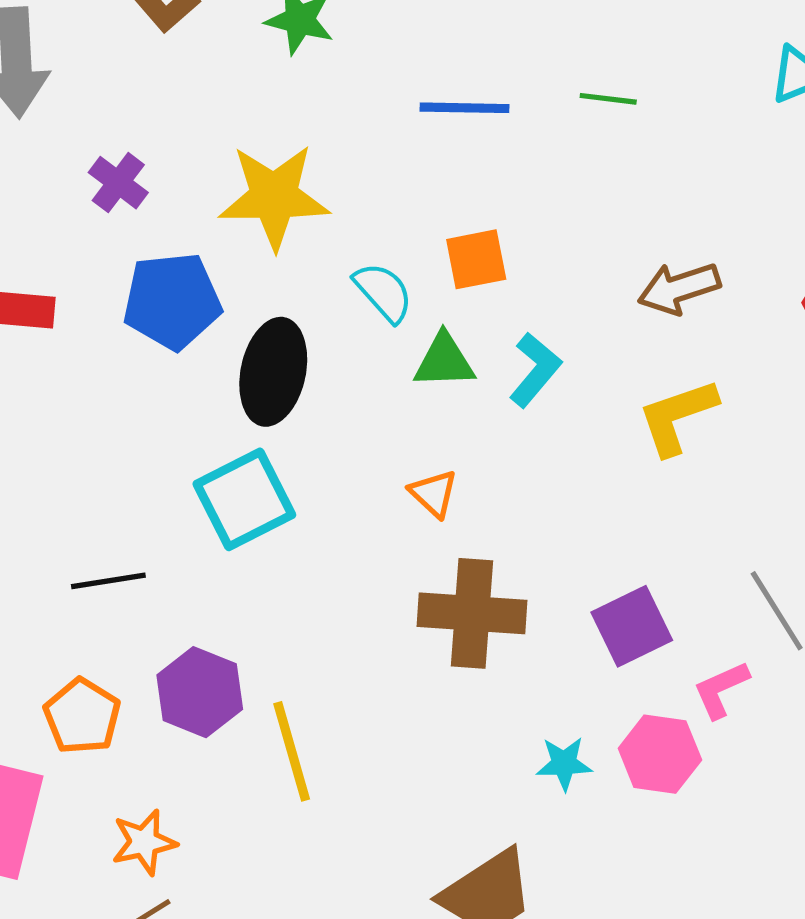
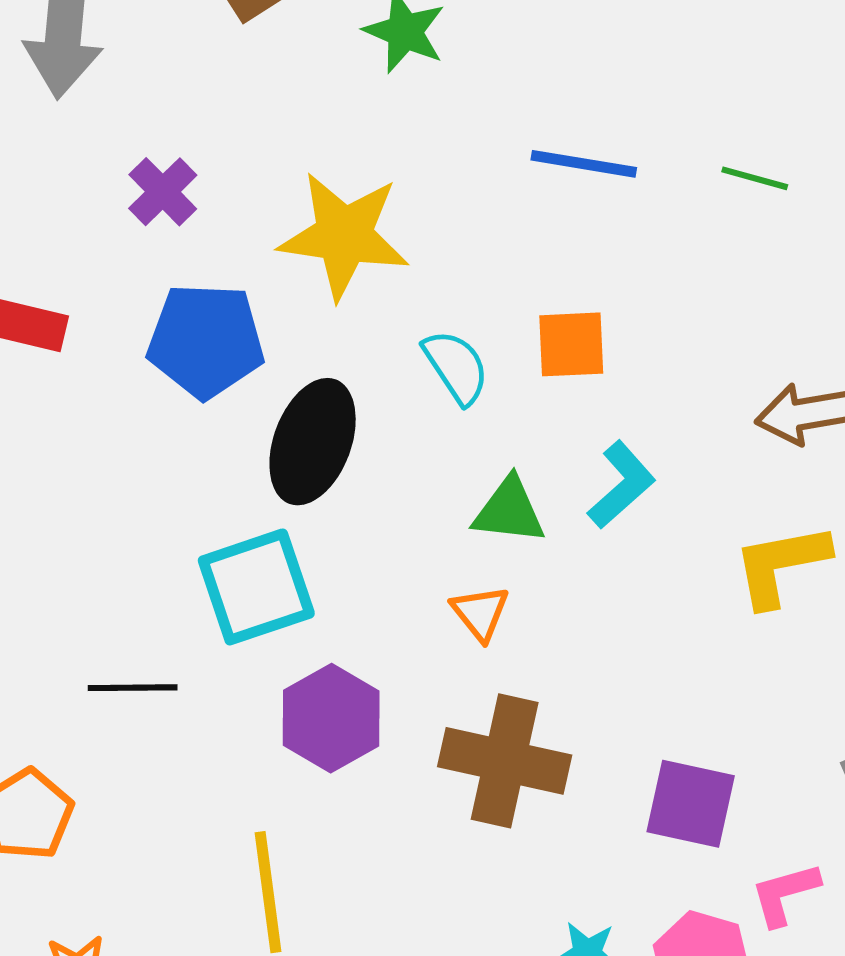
green triangle: (444, 361) -> (509, 511), moved
black line: (108, 581) -> (133, 688), moved
purple square: (632, 626) -> (691, 804), turned 30
purple hexagon: (200, 692) -> (331, 718), moved

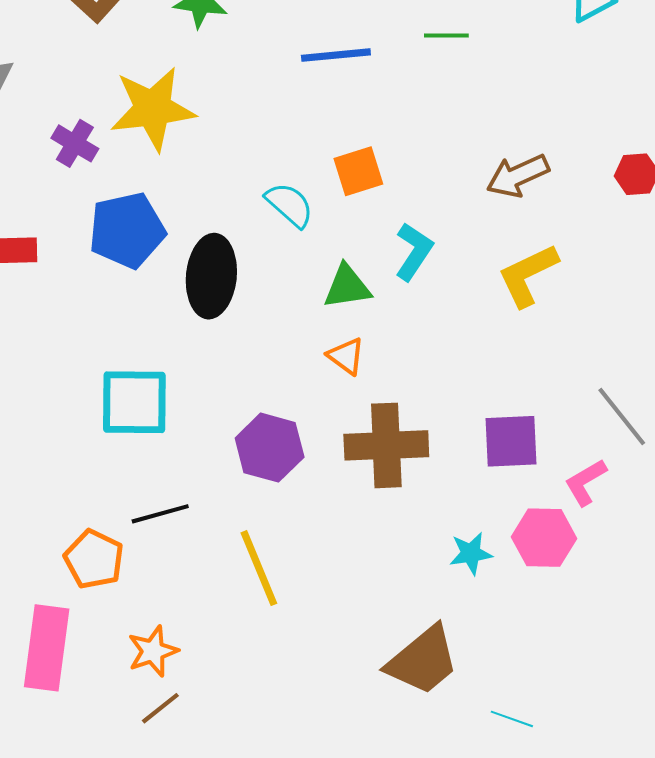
yellow star: (344, 235) -> (153, 109), moved
cyan square: (256, 587) -> (134, 402), moved, turned 34
black line: (133, 688) -> (160, 514), moved

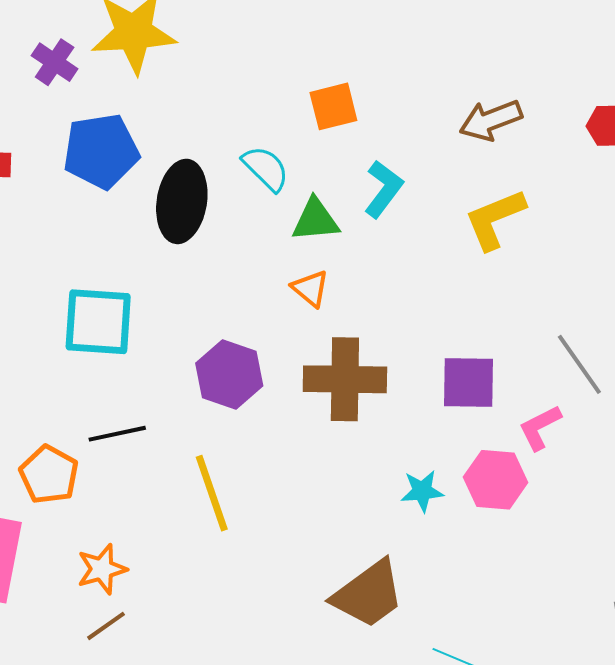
cyan semicircle: (290, 205) -> (266, 168), moved

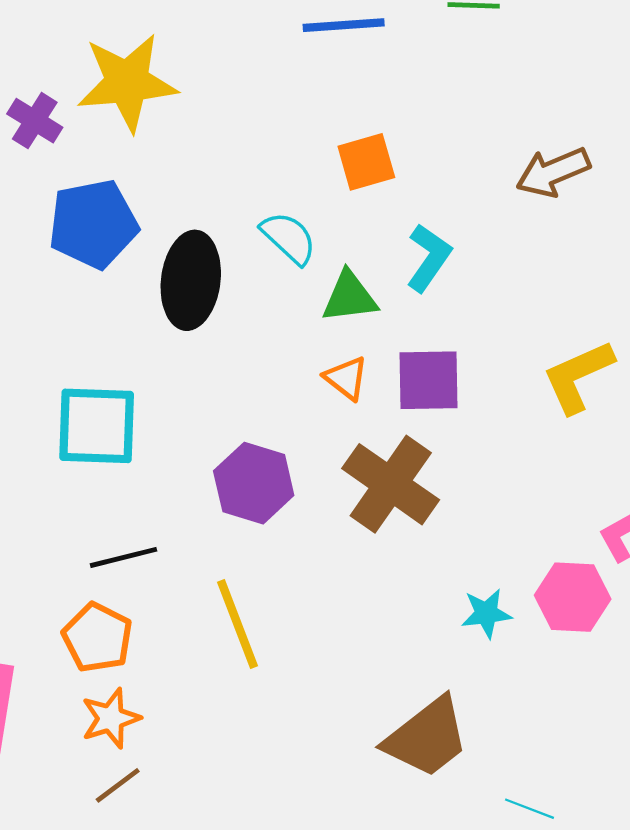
yellow L-shape: (495, 219) -> (578, 376), moved
brown cross: (345, 379) -> (391, 484), turned 36
purple square: (468, 382) -> (429, 380), moved
orange pentagon: (49, 475) -> (97, 638), moved

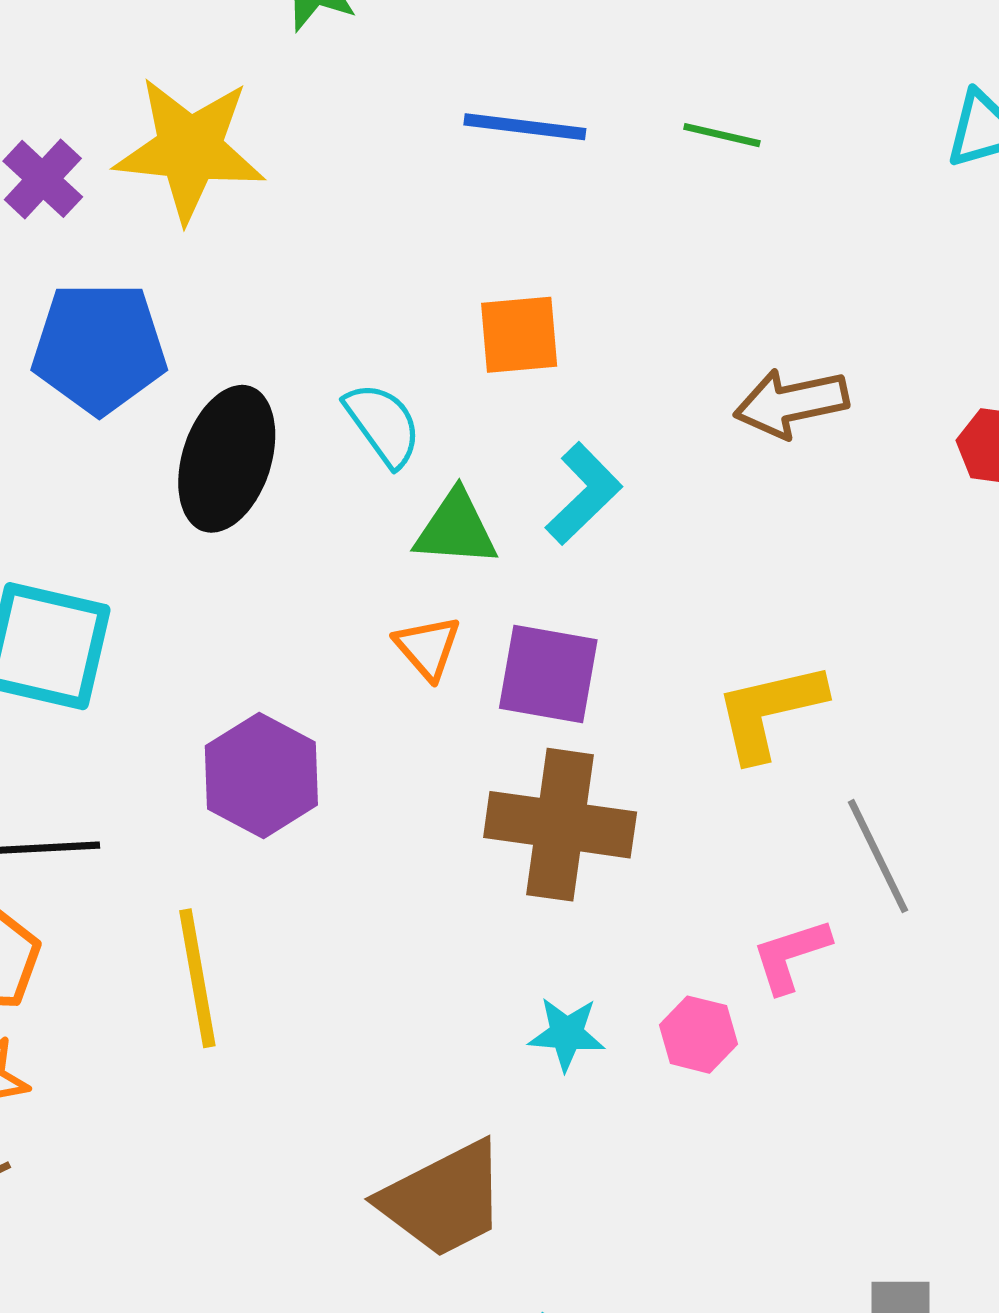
brown cross: (391, 484) -> (560, 825), moved, turned -38
pink hexagon: (573, 597) -> (698, 1035), size x0.7

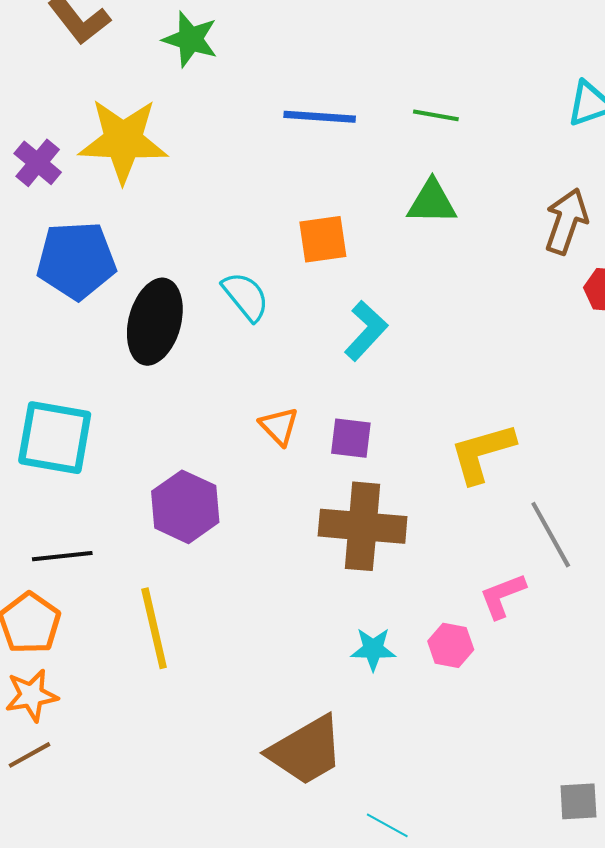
brown arrow: (791, 403) -> (566, 221), moved, turned 124
green triangle: (456, 529) -> (432, 202), moved
purple square: (548, 674) -> (351, 438), size x0.7

